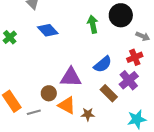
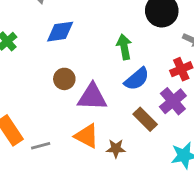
green arrow: (93, 24) -> (124, 47), moved
blue diamond: (48, 30) -> (60, 32), turned -55
brown circle: (49, 93) -> (64, 79), moved

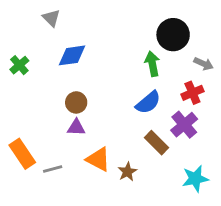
green arrow: (124, 47) -> (152, 64), moved
purple triangle: (92, 97) -> (76, 127), moved, size x0.6
brown star: (116, 149) -> (127, 172), turned -30

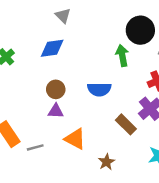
gray triangle: (51, 18) -> (63, 16), moved
blue semicircle: (148, 102) -> (99, 89), moved, turned 40
brown star: (127, 172) -> (107, 162), moved

